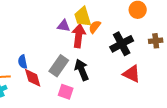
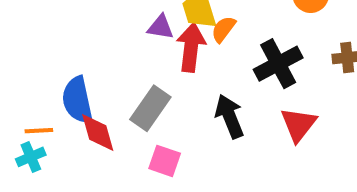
blue semicircle: (23, 62) -> (77, 100), size x1.6
black arrow: (82, 70) -> (230, 116), moved
red triangle: (132, 74) -> (298, 124), turned 42

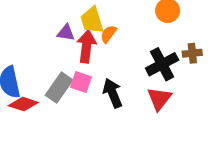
black cross: (278, 64) -> (162, 64), moved
red diamond: (98, 133) -> (23, 104), turned -56
pink square: (165, 161) -> (81, 82), moved

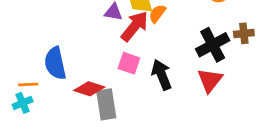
red arrow: (86, 46) -> (135, 26), turned 32
gray rectangle: (59, 88) -> (106, 104), moved, turned -44
red diamond: (23, 104) -> (89, 89), moved

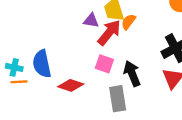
cyan cross: (23, 103) -> (14, 67), moved, turned 35
gray rectangle: (106, 104) -> (118, 99), moved

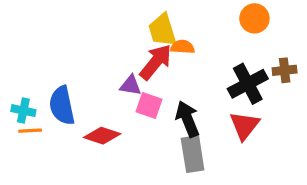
purple triangle: (91, 21) -> (131, 85), moved
orange semicircle: (128, 22) -> (182, 47), turned 56
gray rectangle: (118, 99) -> (193, 154), moved

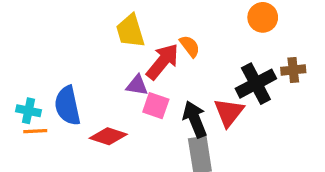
yellow trapezoid: (162, 30) -> (130, 31), moved
orange semicircle: (182, 47) -> (190, 46), turned 50
red triangle: (244, 126) -> (229, 112), moved

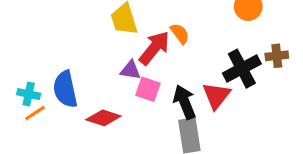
orange line: (35, 131) -> (35, 113), turned -30

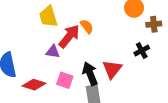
brown cross: (277, 56) -> (154, 24), moved
black cross: (242, 69) -> (142, 51), moved, size x0.6
pink square: (148, 89) -> (65, 80), moved

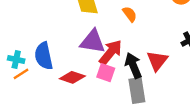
red arrow: (69, 36) -> (111, 52), moved
purple triangle: (53, 52) -> (93, 42), size x1.6

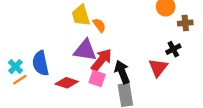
orange semicircle: (130, 14) -> (99, 25), moved
cyan cross: (16, 59) -> (16, 67), turned 32
red triangle: (157, 61) -> (158, 68), moved

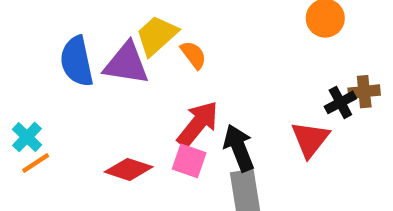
yellow trapezoid: (81, 15) -> (157, 35), turned 65
brown cross: (185, 23) -> (364, 92), moved
purple triangle: (85, 50) -> (126, 64), moved
blue semicircle: (41, 63) -> (77, 61), moved

